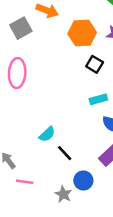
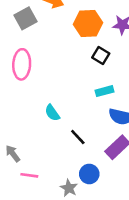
cyan semicircle: (47, 134) -> (52, 113), moved, turned 98
black line: (65, 153) -> (78, 137), moved

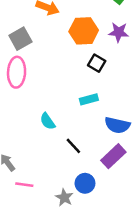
gray square: (25, 18) -> (20, 39), moved
cyan rectangle: (105, 91) -> (89, 99), moved

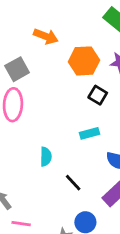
cyan semicircle: (48, 121) -> (46, 157), turned -144

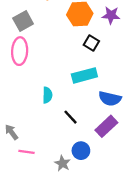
cyan rectangle: (89, 133) -> (84, 75), size x1.5

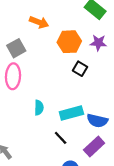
cyan rectangle: (84, 75) -> (71, 113), moved
cyan semicircle: (47, 95) -> (39, 108), moved

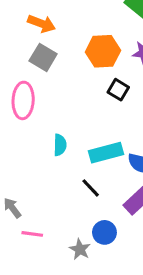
orange arrow: (39, 22) -> (42, 24), moved
gray square: (16, 48) -> (43, 57), moved, turned -30

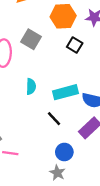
gray square: (43, 57) -> (31, 39), moved
gray star: (80, 249) -> (57, 173), moved

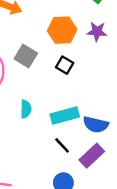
black square: (75, 45) -> (65, 65), moved
black line: (54, 119) -> (62, 145), moved

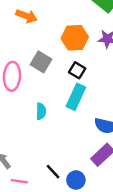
cyan rectangle: (65, 116) -> (76, 97), moved, turned -50
black line: (62, 145) -> (53, 172), moved

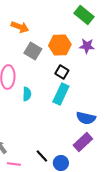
gray square: (41, 62) -> (33, 51), moved
cyan semicircle: (41, 111) -> (27, 94), moved

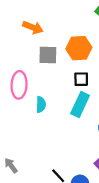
gray square: (33, 51) -> (48, 55), turned -30
black square: (62, 72) -> (81, 79), turned -32

